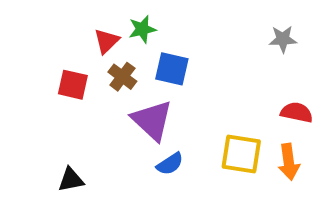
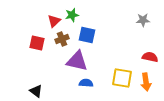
brown cross: (122, 77) -> (62, 39), turned 32
purple triangle: (152, 120) -> (77, 61), turned -30
blue semicircle: (170, 164) -> (86, 83), turned -144
black triangle: (71, 180) -> (36, 91), turned 48

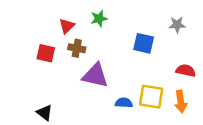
green star: (72, 15) -> (99, 19), moved
blue square: (87, 35) -> (144, 43), moved
brown cross: (62, 39) -> (77, 48), turned 32
blue semicircle: (86, 83) -> (124, 103), moved

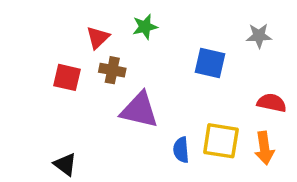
blue semicircle: (124, 103) -> (181, 150), turned -98

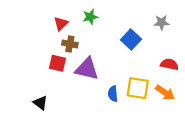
blue square: (210, 63) -> (131, 39), turned 30
red square: (67, 77) -> (57, 63), moved
orange arrow: (264, 148) -> (165, 93), turned -48

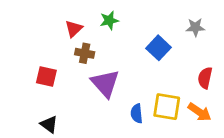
red square: (57, 63) -> (46, 77), moved
red semicircle: (169, 64) -> (205, 78), turned -90
purple triangle: (87, 69) -> (105, 83), turned 35

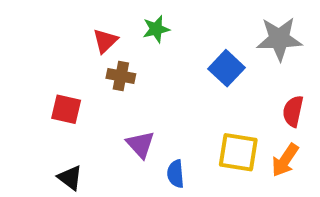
gray star: (195, 27) -> (279, 39), size x1.6
purple triangle: (105, 83) -> (140, 144), moved, size x0.7
orange arrow: (200, 112) -> (285, 160), turned 90
blue semicircle: (137, 113) -> (176, 174), moved

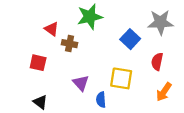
green star: (156, 29) -> (90, 17), size x1.6
red triangle: (105, 41) -> (52, 29), moved, turned -40
red semicircle: (293, 111) -> (157, 62), moved
yellow square: (238, 152) -> (121, 78), moved

